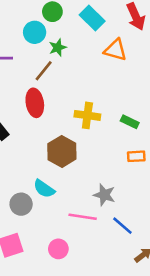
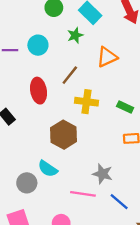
cyan circle: (35, 32) -> (38, 45), moved
green star: (58, 48) -> (75, 35), moved
orange triangle: (115, 50) -> (107, 57), moved, turned -40
brown line: (44, 71) -> (70, 75), moved

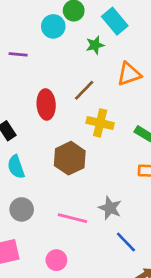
cyan circle: (38, 45) -> (53, 26), moved
cyan semicircle: (48, 169) -> (16, 167), moved, turned 30
pink line: (83, 194) -> (72, 218), moved

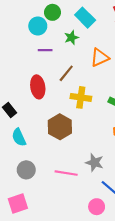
purple line: (18, 54) -> (45, 50), moved
pink circle: (56, 260) -> (97, 207), moved

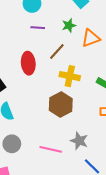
green star: (71, 38) -> (69, 25), moved
brown hexagon: (60, 127) -> (61, 104), moved

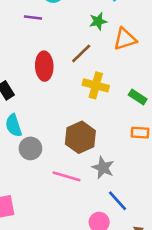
purple line: (38, 28) -> (33, 18), moved
brown hexagon: (61, 104) -> (80, 137), moved
gray circle: (12, 144) -> (30, 148), moved

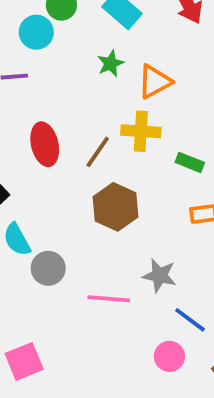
brown line: (81, 53) -> (98, 152), moved
yellow cross: (96, 85) -> (141, 131), moved
brown hexagon: (80, 137) -> (115, 207), moved

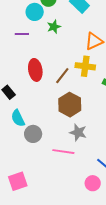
green star: (111, 64) -> (54, 27), moved
gray star: (159, 275) -> (78, 132), moved

